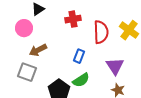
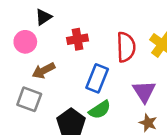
red cross: (73, 19) -> (78, 39), moved
blue rectangle: (79, 56) -> (97, 78), size x1.5

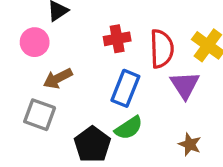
red cross: (78, 39) -> (117, 39), moved
purple triangle: (144, 91) -> (185, 85), moved

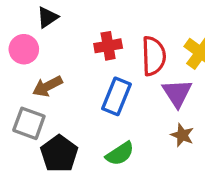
green semicircle: (129, 128) -> (120, 154), moved
black pentagon: (92, 144) -> (59, 154), moved
brown star: (190, 144) -> (182, 135), moved

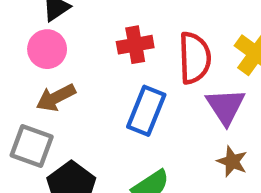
pink circle: (24, 49) -> (47, 49), moved

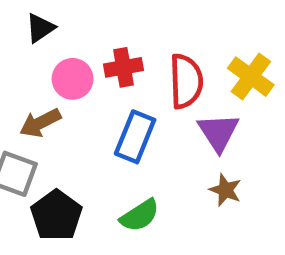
pink circle: (47, 49) -> (73, 79), moved

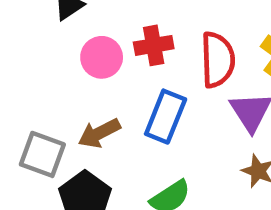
brown arrow: (40, 123) -> (99, 133), moved

